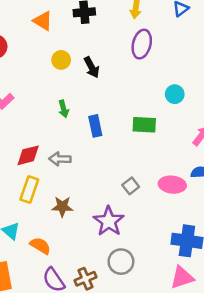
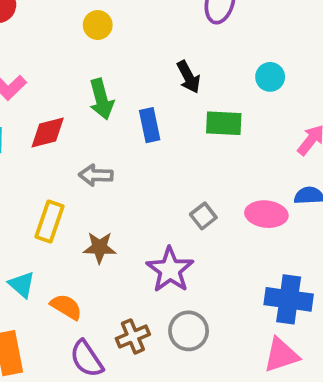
black arrow: (92, 67) -> (189, 77), moved
green arrow: (64, 109) -> (101, 99), size x1.5
red diamond: (28, 155) -> (48, 133), moved
brown cross: (86, 279) -> (133, 336), moved

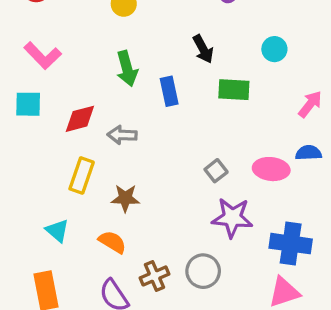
red diamond: (48, 133) -> (80, 119), moved
purple star: (170, 270) -> (232, 218), moved, turned -30
orange semicircle: (66, 307) -> (112, 242), moved

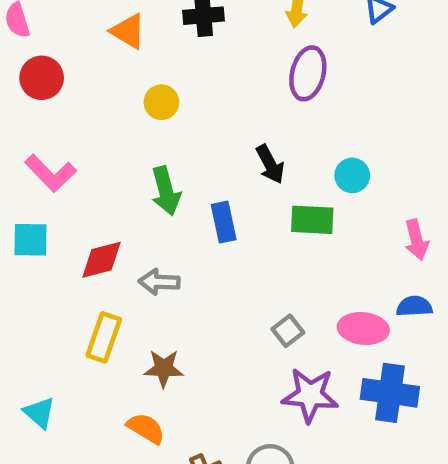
cyan circle: (274, 49) -> (352, 175), moved
pink arrow: (310, 104) -> (417, 240), turned 128
cyan triangle: (57, 231) -> (39, 413), moved
blue cross: (291, 244) -> (390, 393), moved

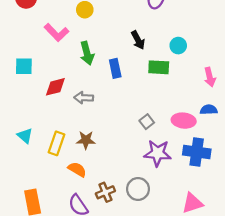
pink L-shape: (50, 173) -> (57, 33), moved
cyan square: (31, 240) -> (24, 66), moved
yellow rectangle: (104, 337) -> (57, 143), moved
cyan triangle: (39, 413) -> (25, 136), moved

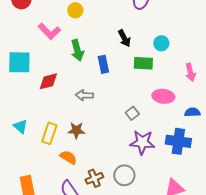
cyan square: (24, 66) -> (19, 62), size x1.4
gray arrow: (84, 98) -> (84, 95), moved
blue semicircle: (209, 110) -> (192, 112), moved
pink ellipse: (184, 121) -> (163, 96), moved

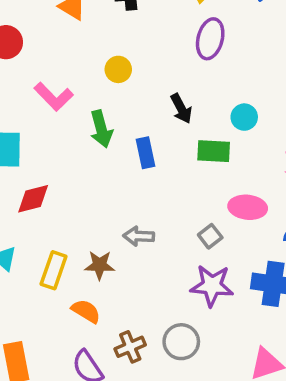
yellow circle: (75, 10) -> (118, 69), moved
red diamond: (48, 81) -> (33, 199), moved
gray arrow: (84, 95) -> (139, 236), moved
gray square: (132, 113) -> (210, 236), moved

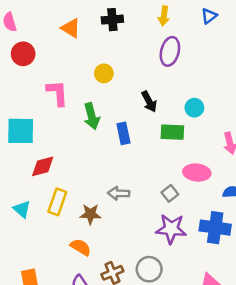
pink L-shape: (54, 97) -> (57, 93), turned -140
yellow rectangle: (54, 270) -> (57, 202), moved

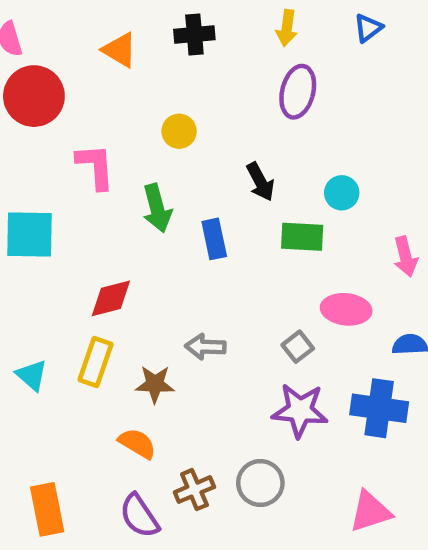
red circle: (23, 54) -> (34, 96), size x1.4
red diamond: (43, 166) -> (111, 298), moved

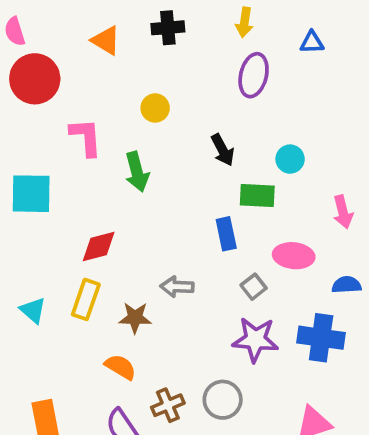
blue triangle: (368, 28) -> (312, 42), moved, turned 35
blue rectangle: (214, 239) -> (226, 234), moved

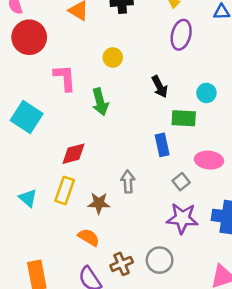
cyan square: (31, 194) -> (27, 117), turned 32
gray arrow: (177, 287) -> (128, 182), turned 85

